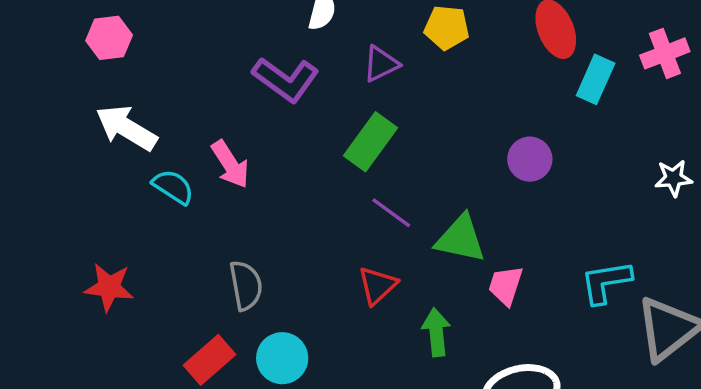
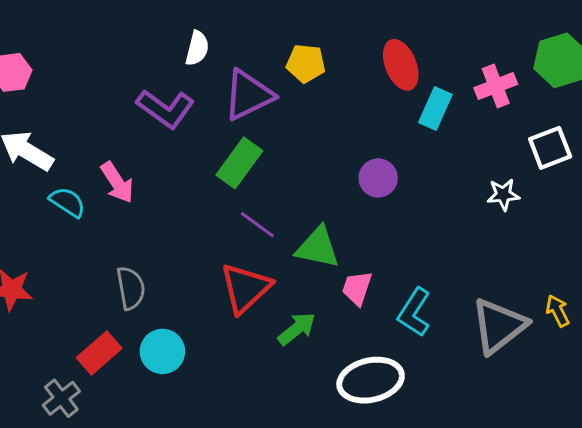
purple triangle: (381, 64) -> (248, 95), size x1.6
cyan L-shape: (606, 282) -> (414, 312), moved, turned -48
red triangle: (377, 285) -> (245, 288), size x1.5
green arrow: (436, 332) -> (297, 329), turned 57

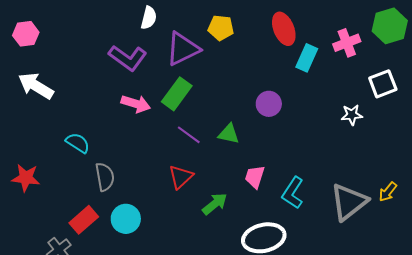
pink arrow: (117, 183) -> (136, 104), moved, turned -40
cyan semicircle: (67, 202) -> (78, 143), moved
green triangle: (318, 247) -> (229, 134), moved, size x0.7
red triangle: (245, 288) -> (181, 177), size x0.7
yellow arrow: (558, 311) -> (388, 192), turned -115

